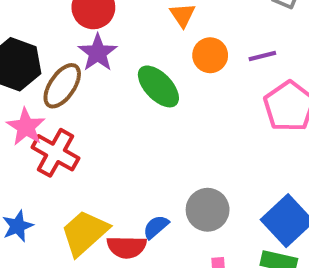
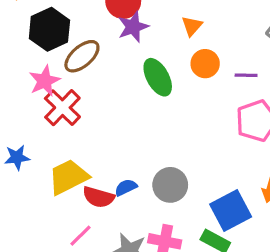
purple star: (98, 53) -> (133, 27), moved

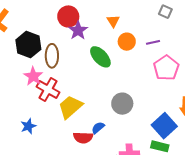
brown ellipse: (82, 56) -> (52, 56), turned -35
yellow trapezoid: (68, 177) -> (70, 107), moved
gray circle: (170, 185) -> (122, 104), moved

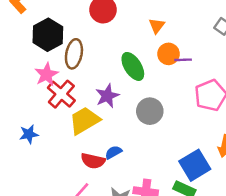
purple star: (78, 30) -> (107, 96), moved
purple line: (153, 42) -> (183, 60), moved
gray circle: (122, 104) -> (150, 111), moved

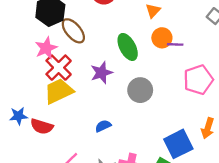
brown ellipse: (74, 54) -> (73, 31), turned -56
yellow trapezoid: (84, 120) -> (59, 91), moved
blue star: (29, 134) -> (18, 116), moved
red semicircle: (93, 161) -> (42, 126), moved

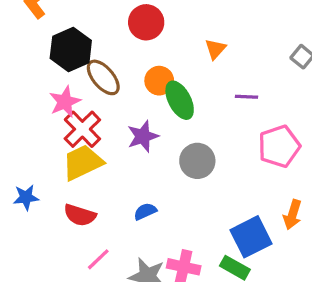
orange circle: (162, 38) -> (159, 81), moved
red semicircle: (42, 126) -> (80, 215), moved

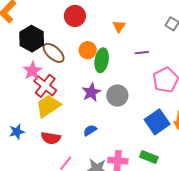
green ellipse: (180, 100) -> (102, 60), turned 45
purple star: (143, 136) -> (91, 92), moved
blue square: (251, 237) -> (157, 122), moved

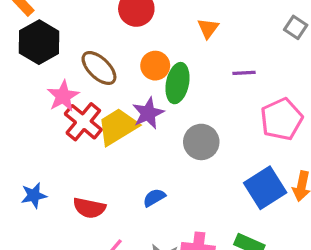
black hexagon: (32, 39) -> (39, 42), moved
purple star: (91, 92) -> (148, 113), moved
yellow trapezoid: (48, 106) -> (118, 127), moved

